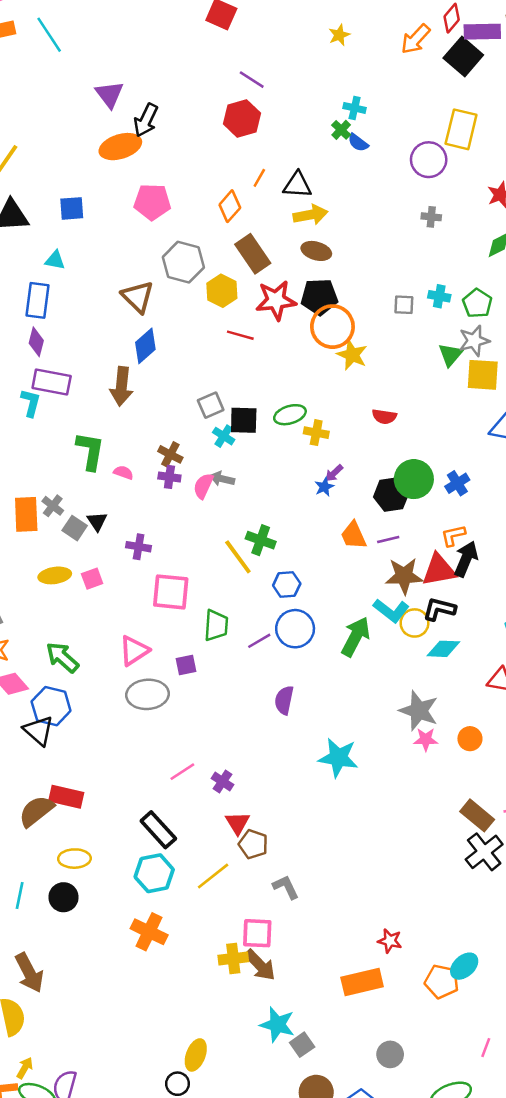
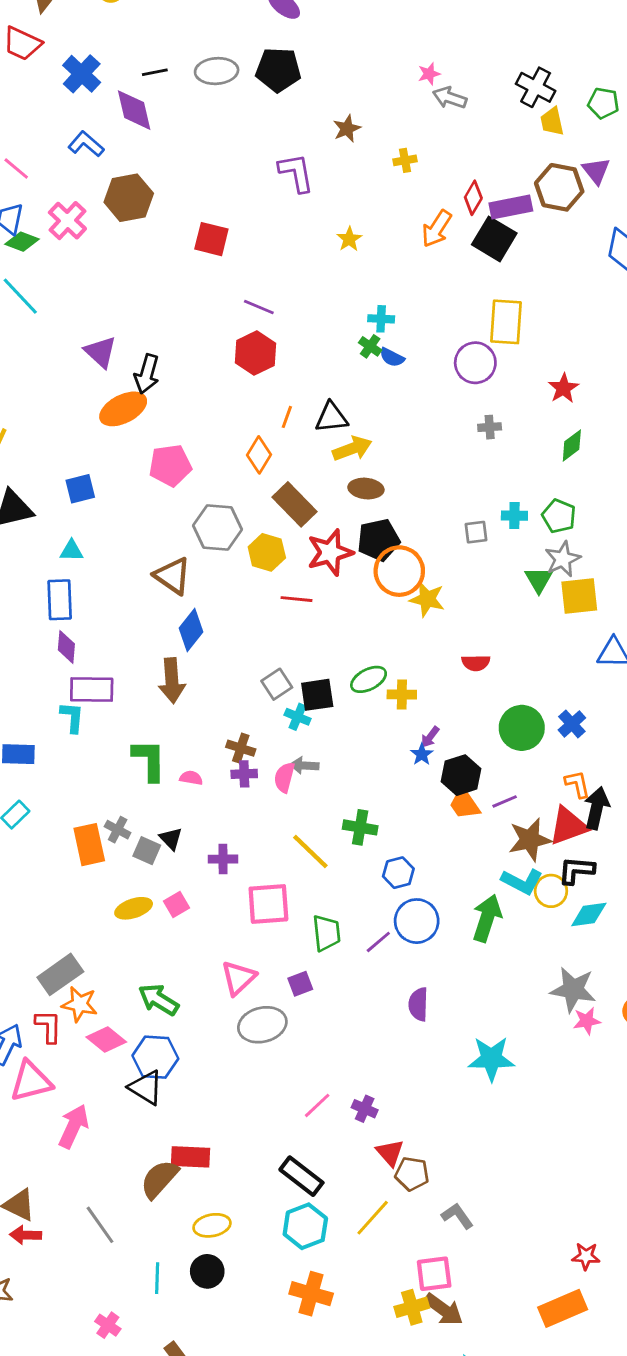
black hexagon: (391, 495) -> (461, 775), moved
orange L-shape: (453, 536) -> (577, 784), turned 100
yellow line: (238, 557) -> (310, 851), moved

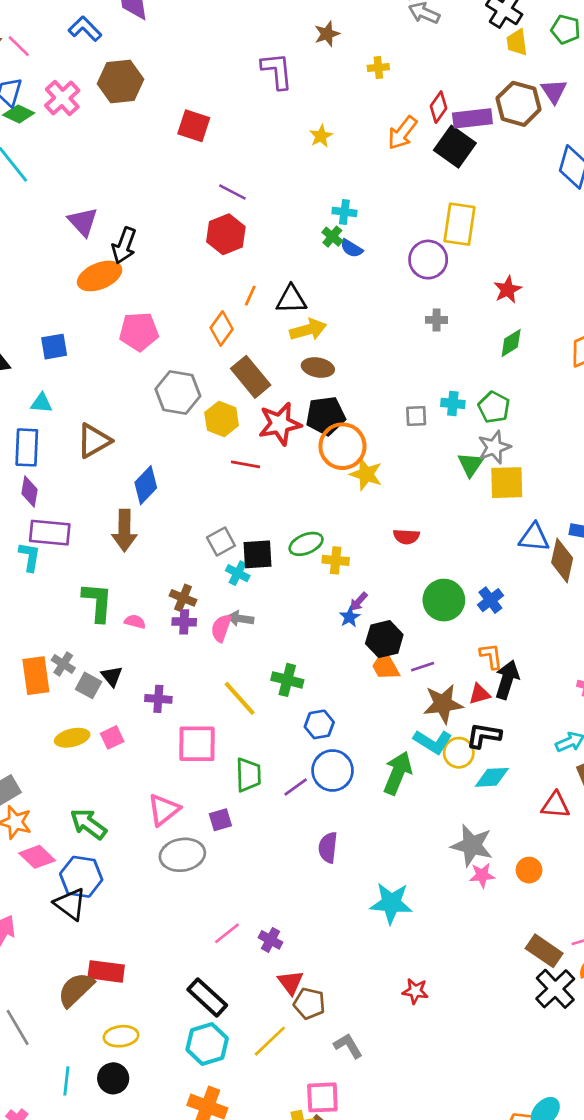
brown triangle: (173, 576) -> (94, 441), moved, turned 51
red triangle: (568, 826) -> (480, 694), size x0.6
red star: (586, 1256) -> (415, 991), moved

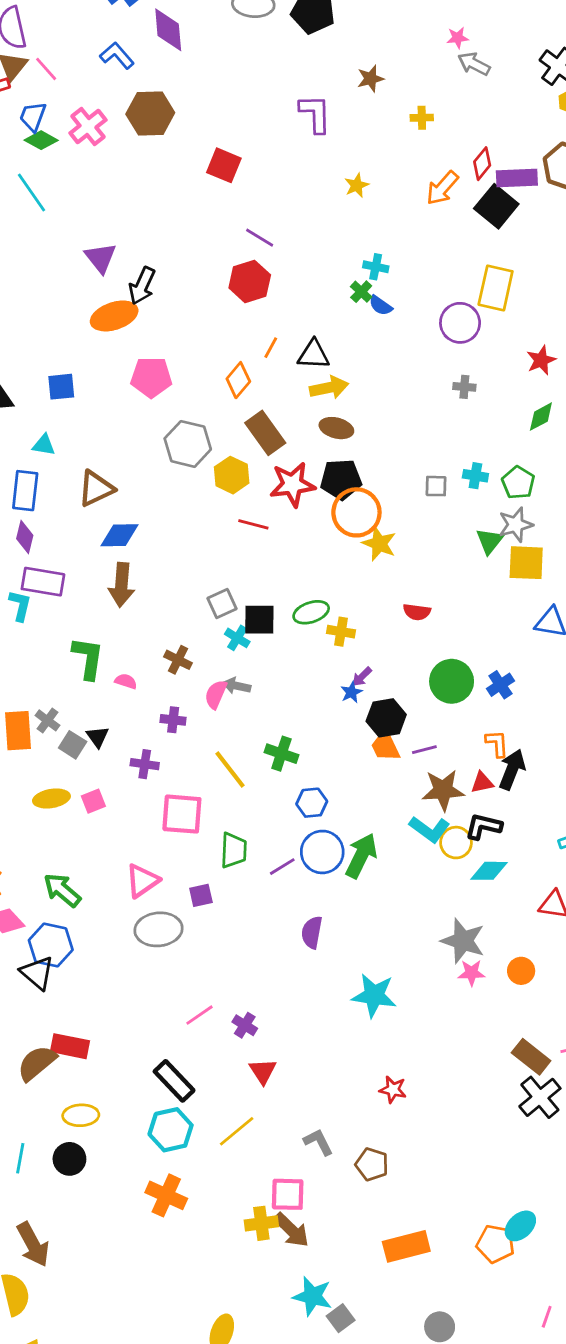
blue diamond: (146, 485) -> (119, 535), moved, turned 42
purple cross: (184, 622) -> (173, 720), moved
green arrow: (398, 773) -> (361, 856), moved
brown pentagon: (309, 1003) -> (372, 1164), moved

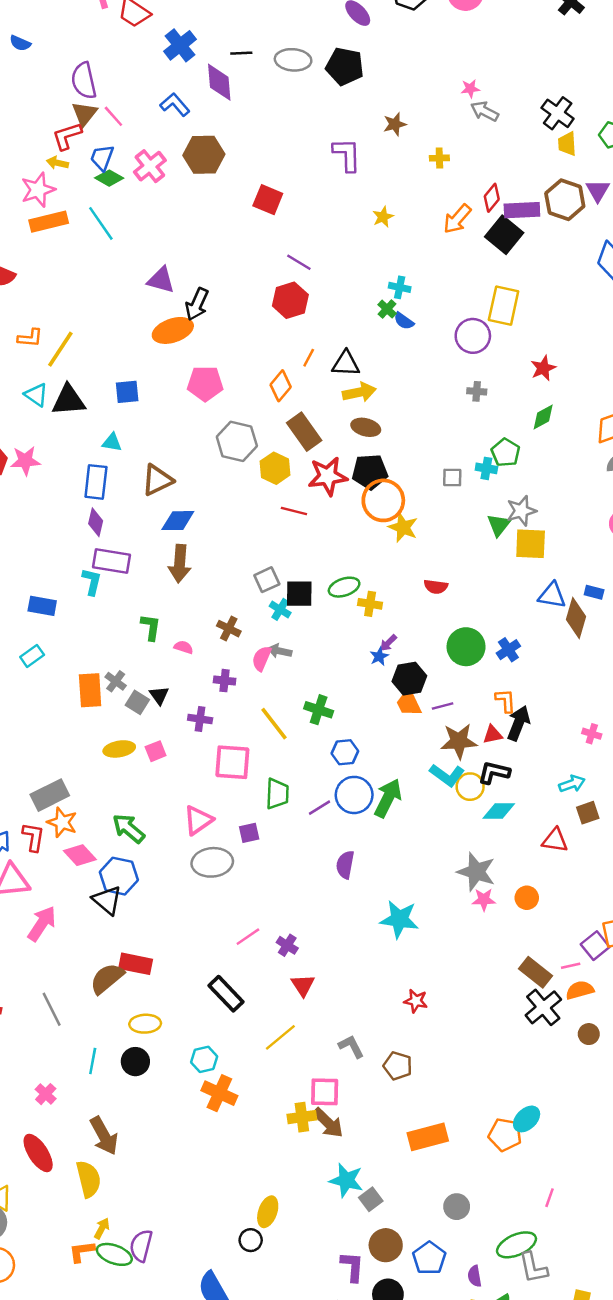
purple triangle: (101, 258) -> (161, 280), turned -36
green pentagon: (518, 483) -> (506, 453), moved
green L-shape: (88, 658) -> (151, 627), size x0.7
cyan hexagon: (171, 1130) -> (204, 1059), moved, size x0.7

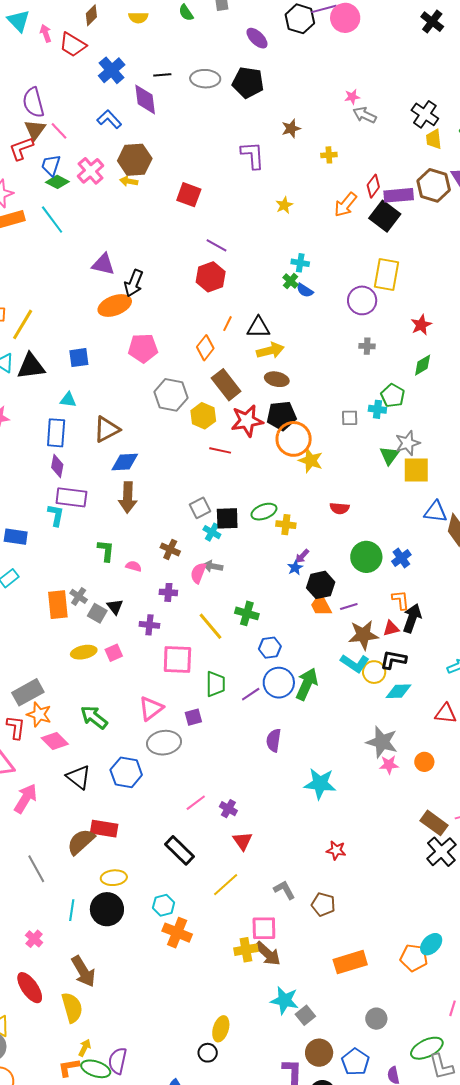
yellow arrow: (57, 163) -> (129, 181), moved
blue hexagon: (119, 876) -> (126, 772), moved
black circle: (135, 1062) -> (107, 909), size x1.4

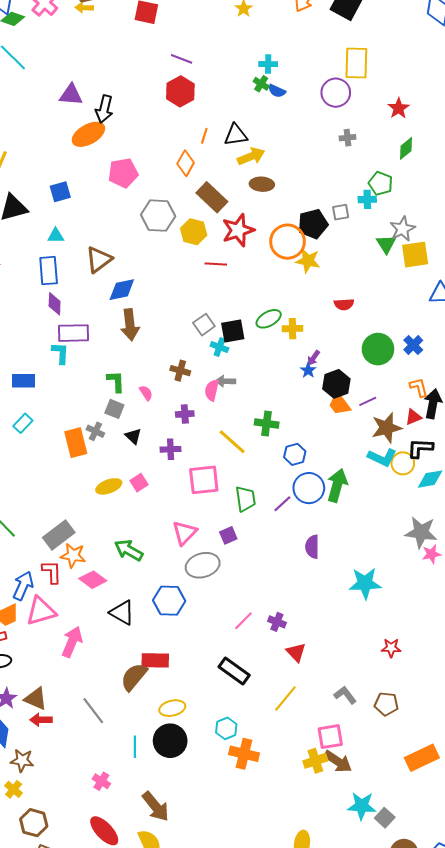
black pentagon: (282, 416) -> (313, 224), moved
pink semicircle: (134, 566) -> (146, 393), turned 49
gray square: (97, 613) -> (114, 409), moved

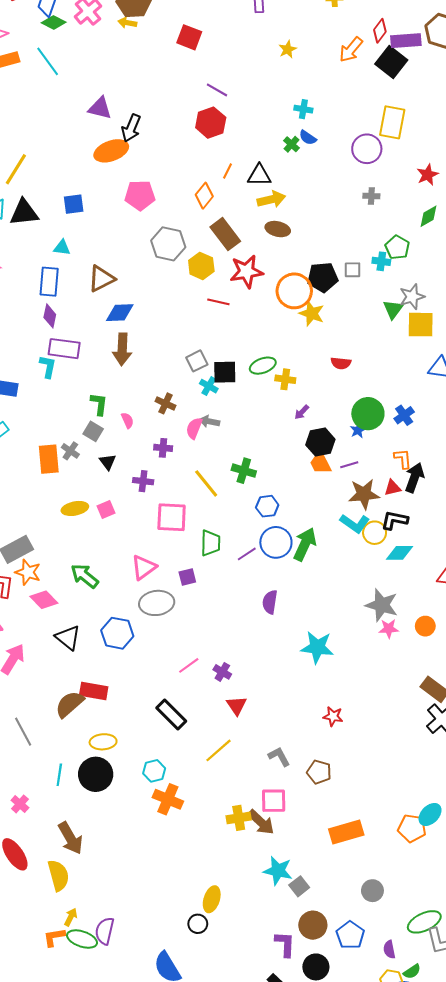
green cross: (261, 84) -> (291, 144), moved
blue star: (308, 370) -> (358, 430), moved
pink square: (330, 737) -> (274, 801), moved

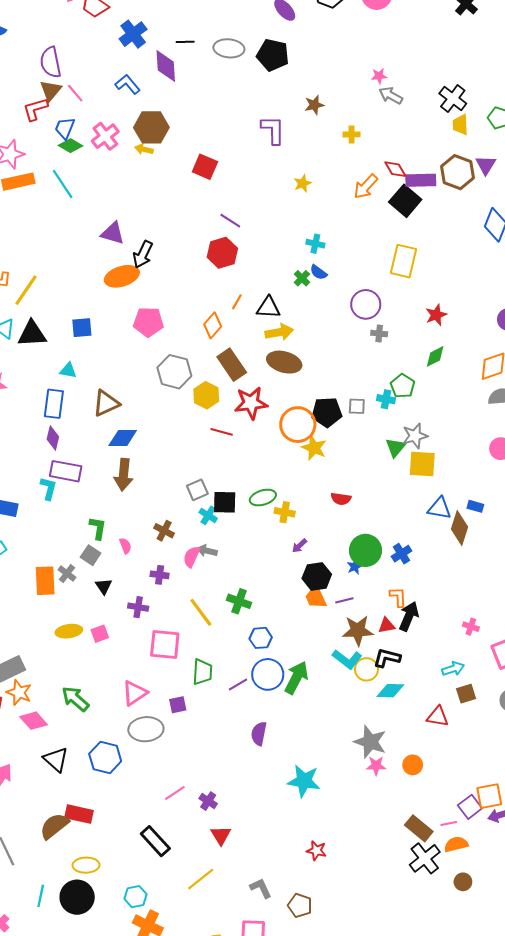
red diamond: (380, 31) -> (395, 169), turned -70
purple circle: (367, 149) -> (366, 304), moved
brown ellipse: (278, 229) -> (284, 362), size x1.4

